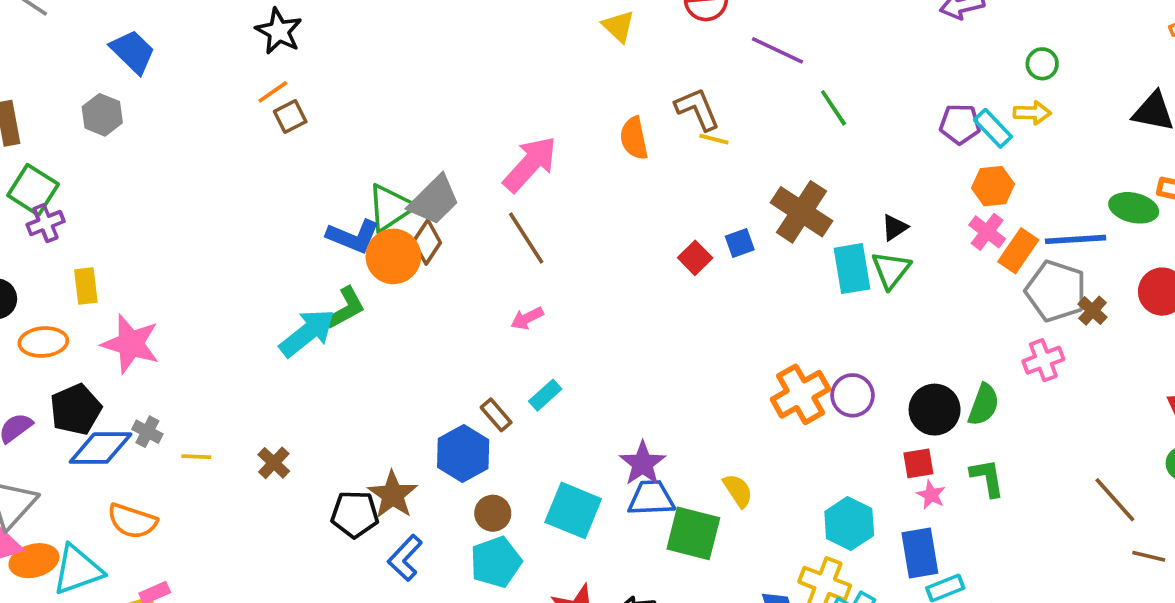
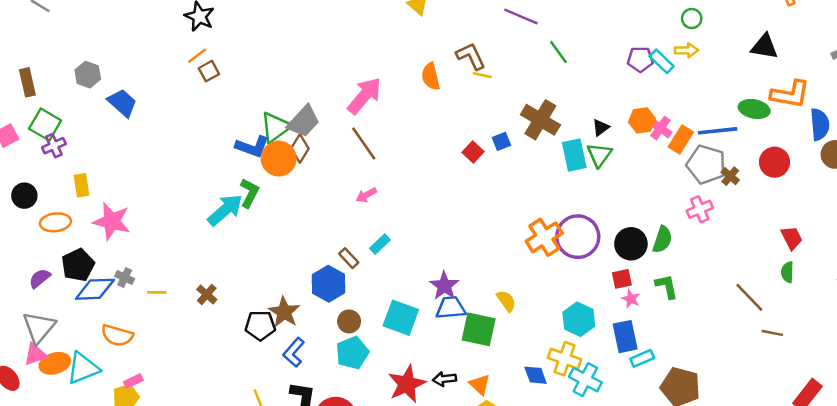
blue trapezoid: (133, 52) -> (122, 103), moved
orange hexagon: (993, 186) -> (642, 120), moved
green L-shape: (346, 308) -> (249, 193), turned -32
purple circle: (853, 395) -> (578, 237), size x1.6

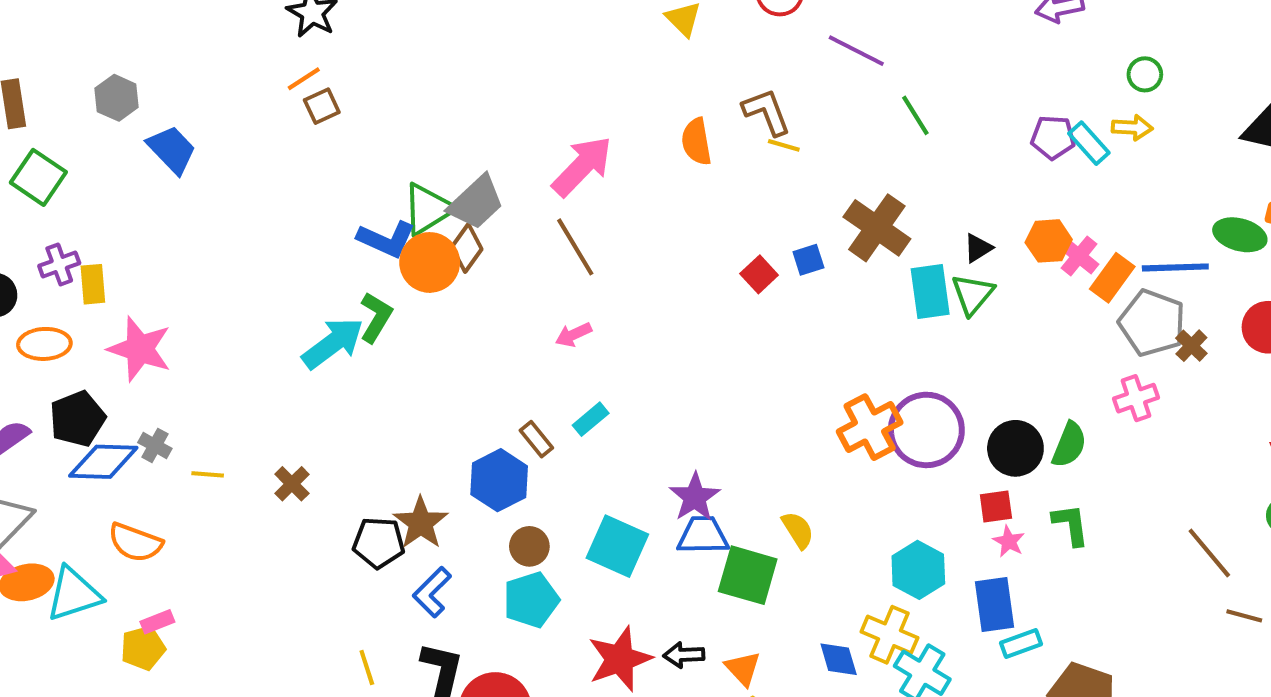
purple cross: (54, 146) -> (59, 264), moved

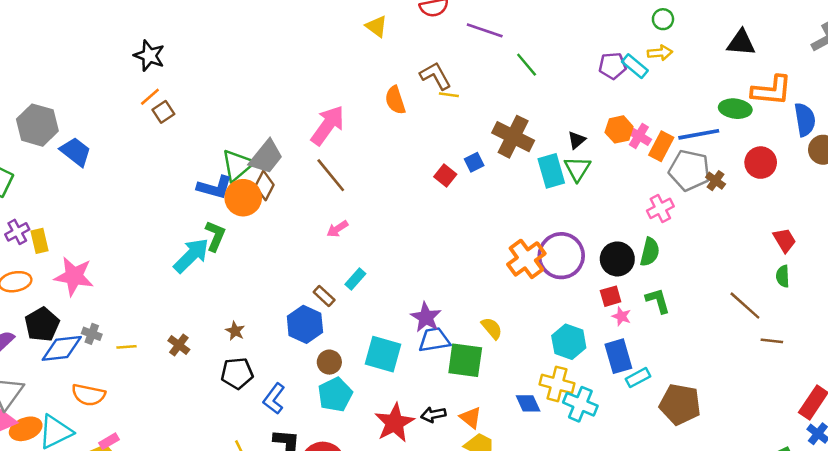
gray hexagon: (117, 98) -> (37, 125), size x1.5
pink cross: (1136, 398) -> (660, 208), moved
brown star: (421, 523) -> (235, 331), moved, size x0.6

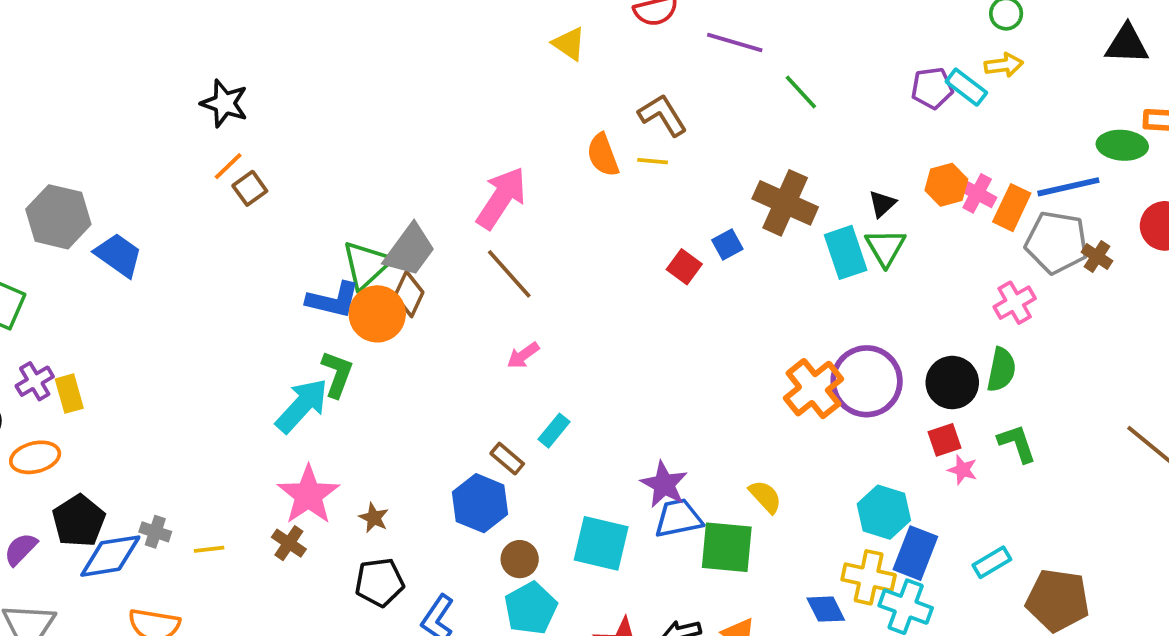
yellow line: (449, 95) -> (653, 161), moved
pink star: (74, 276) -> (308, 495), moved, turned 30
blue rectangle: (618, 356) -> (915, 553), moved, turned 40

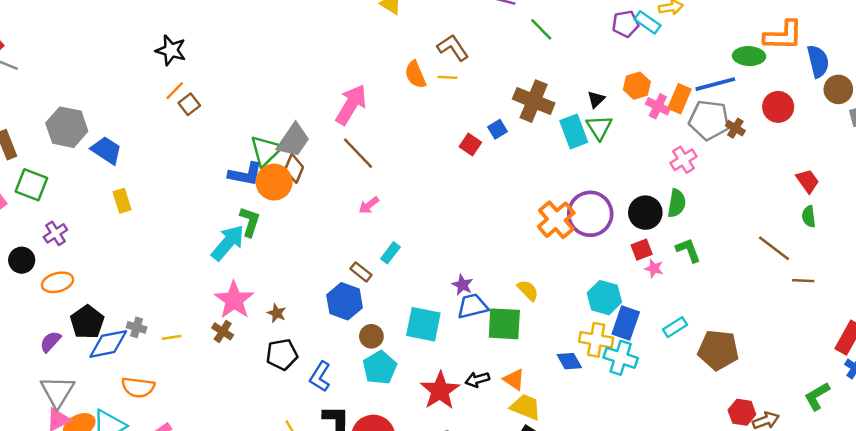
pink cross: (977, 193) -> (658, 106), moved
yellow rectangle: (69, 394) -> (122, 201), moved
purple star: (664, 484) -> (462, 285), size x0.7

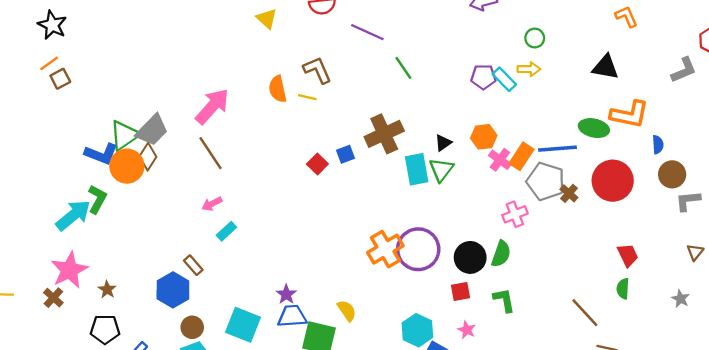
blue semicircle: (818, 61) -> (658, 145), size x0.6
brown cross: (534, 101) -> (384, 134), turned 33
red circle: (778, 107) -> (613, 181), size x1.4
cyan rectangle: (390, 253) -> (226, 231), moved
pink star: (654, 268) -> (467, 330), moved

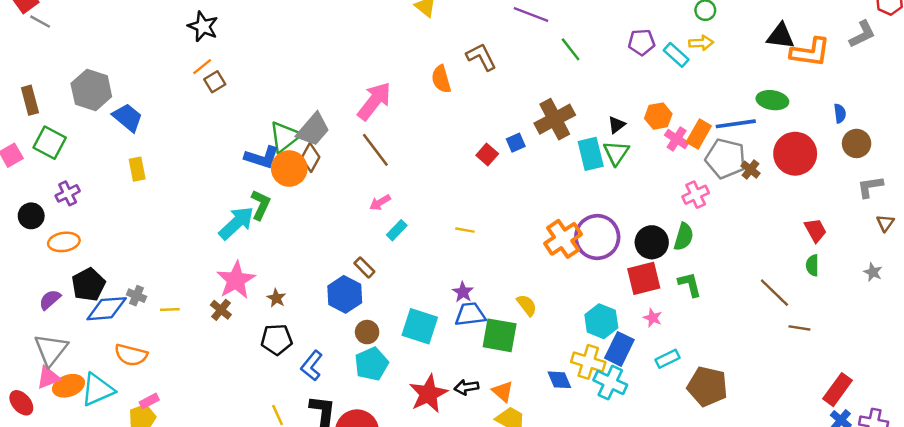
purple pentagon: (483, 77) -> (642, 42), moved
yellow line: (307, 97) -> (465, 230), moved
orange L-shape: (629, 114) -> (810, 52), moved
gray L-shape: (688, 201) -> (870, 187), moved
red square: (460, 292) -> (644, 278), size x1.6

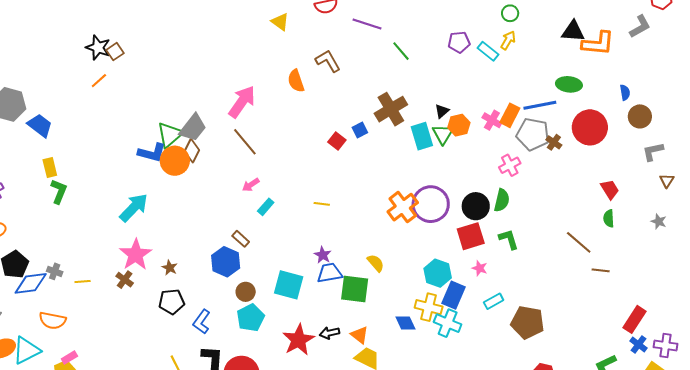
yellow arrow: (701, 43) -> (508, 40), turned -54
brown square: (215, 82) -> (115, 52), moved
orange hexagon: (658, 116) -> (459, 125), moved
green L-shape: (261, 205) -> (59, 191), moved

